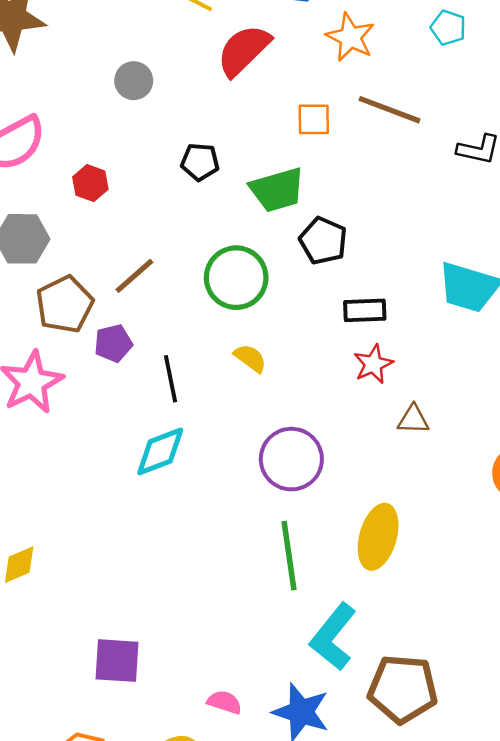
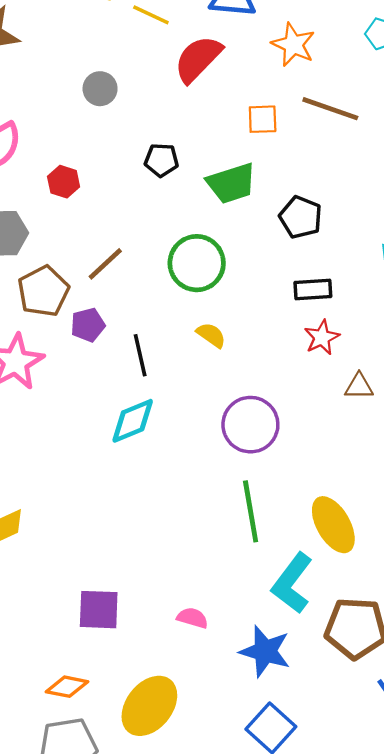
black pentagon: (323, 241) -> (301, 217), moved
yellow ellipse: (378, 537) -> (333, 525), moved, turned -44
pink semicircle: (224, 702) -> (192, 618), moved

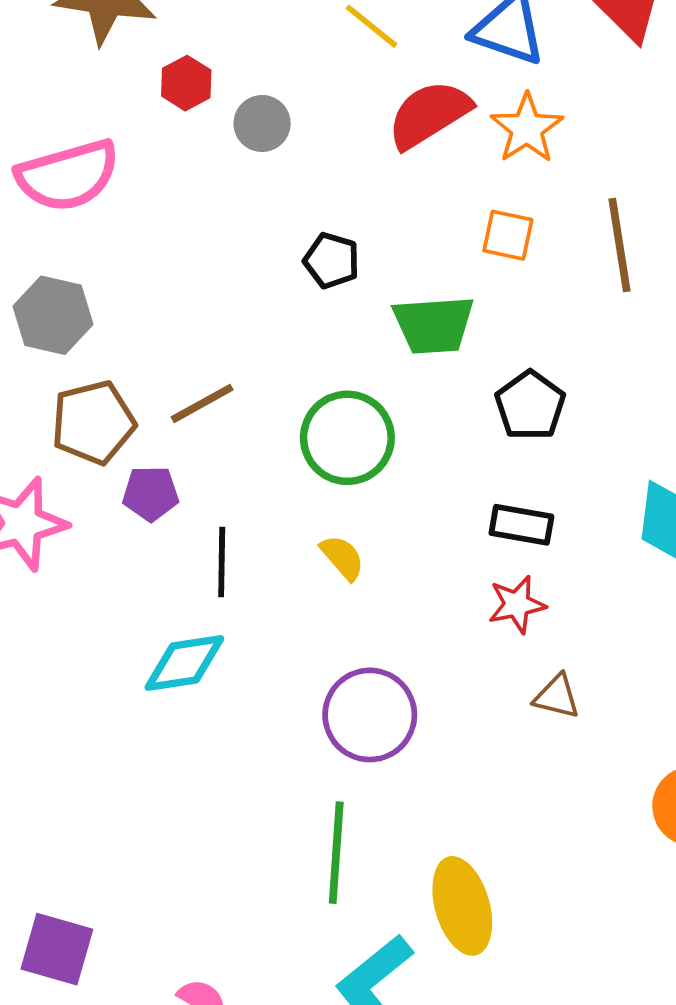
orange star: (293, 45) -> (527, 128), moved
brown line: (330, 109) -> (620, 245), turned 48
red hexagon: (64, 182) -> (186, 83), moved

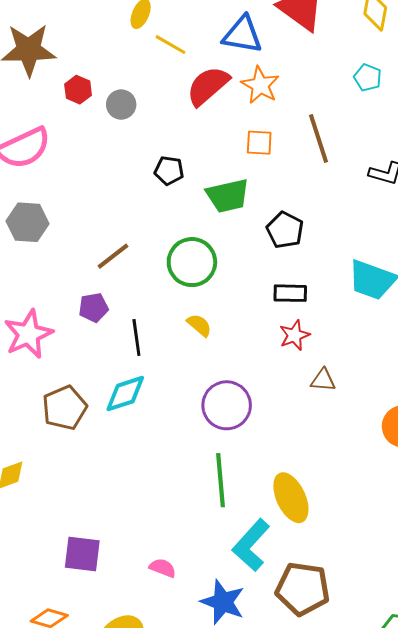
brown pentagon: (93, 423) -> (65, 408), moved

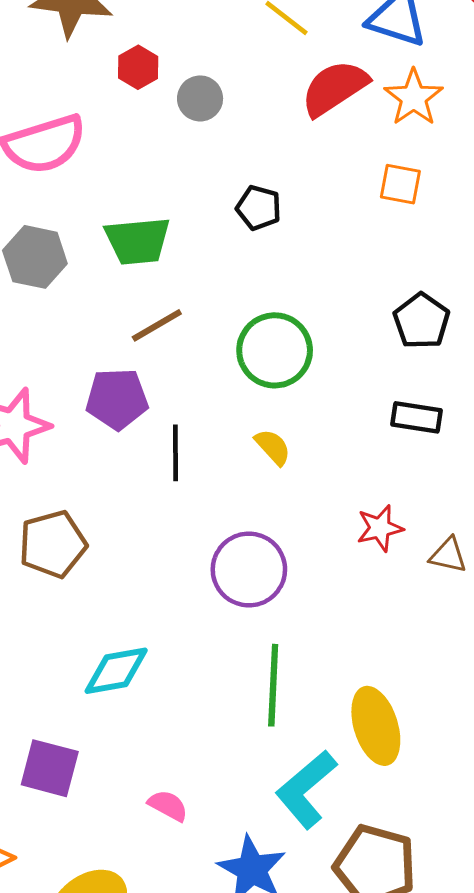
green trapezoid: (228, 196) -> (138, 241), moved
purple pentagon: (94, 308) -> (117, 399), size x1.4
red star: (294, 335) -> (380, 528), moved
cyan diamond: (125, 394) -> (116, 671), moved
purple circle: (227, 405) -> (249, 570), moved

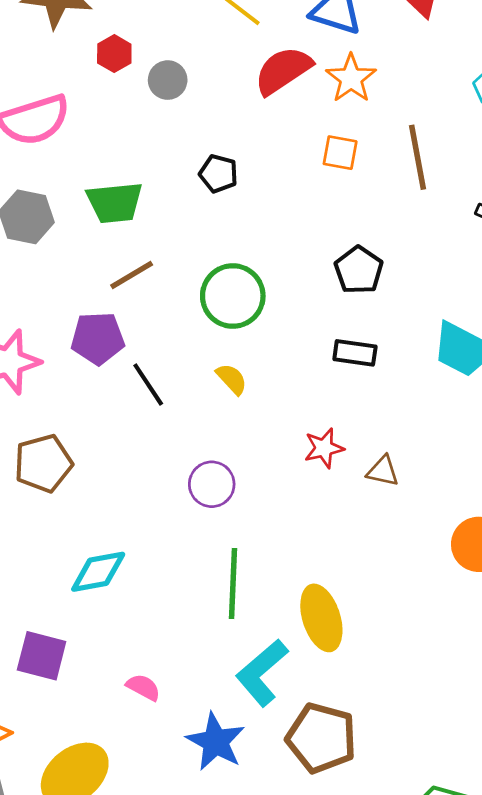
black line: (176, 453) -> (148, 384), turned -33
purple circle: (249, 570) -> (212, 484), size x0.7

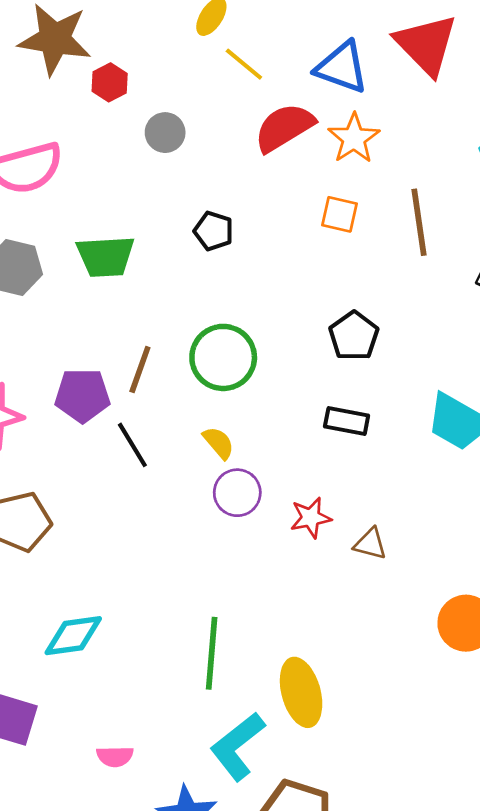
red hexagon: (114, 54) -> (110, 82), moved
brown line: (132, 275) -> (140, 369), moved, turned -42
purple circle: (212, 484) -> (237, 493), moved
pink semicircle: (143, 687) -> (115, 756), turned 148

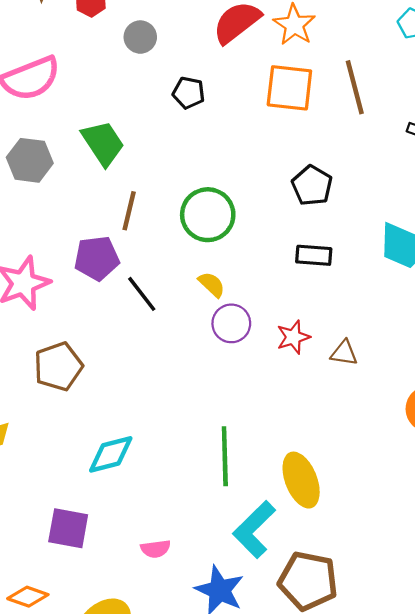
orange square: (339, 214) -> (289, 88), size x1.6
black pentagon: (213, 231) -> (189, 93), moved
green trapezoid: (106, 256) -> (103, 143), turned -114
brown line: (140, 369) -> (129, 211), moved

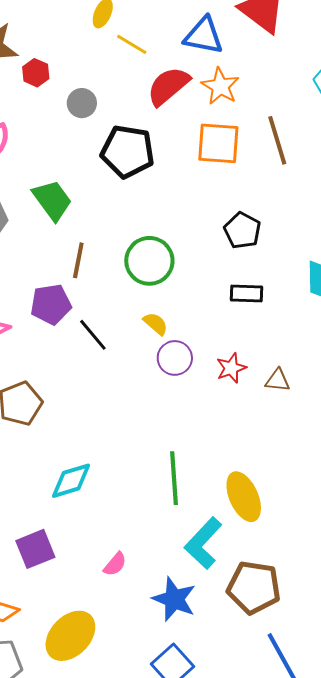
black pentagon: (189, 93) -> (128, 152), size x1.8
purple square: (68, 528) -> (35, 549), turned -30
pink semicircle: (156, 549) -> (115, 564), turned -40

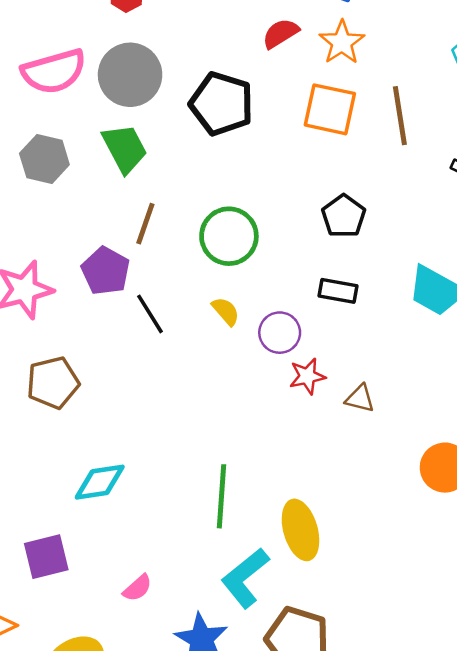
red semicircle: (168, 86) -> (281, 33), size x0.7
gray circle: (82, 103) -> (130, 75), moved, size x1.8
purple pentagon: (51, 304) -> (106, 271), turned 30
purple circle: (175, 358) -> (280, 333), moved

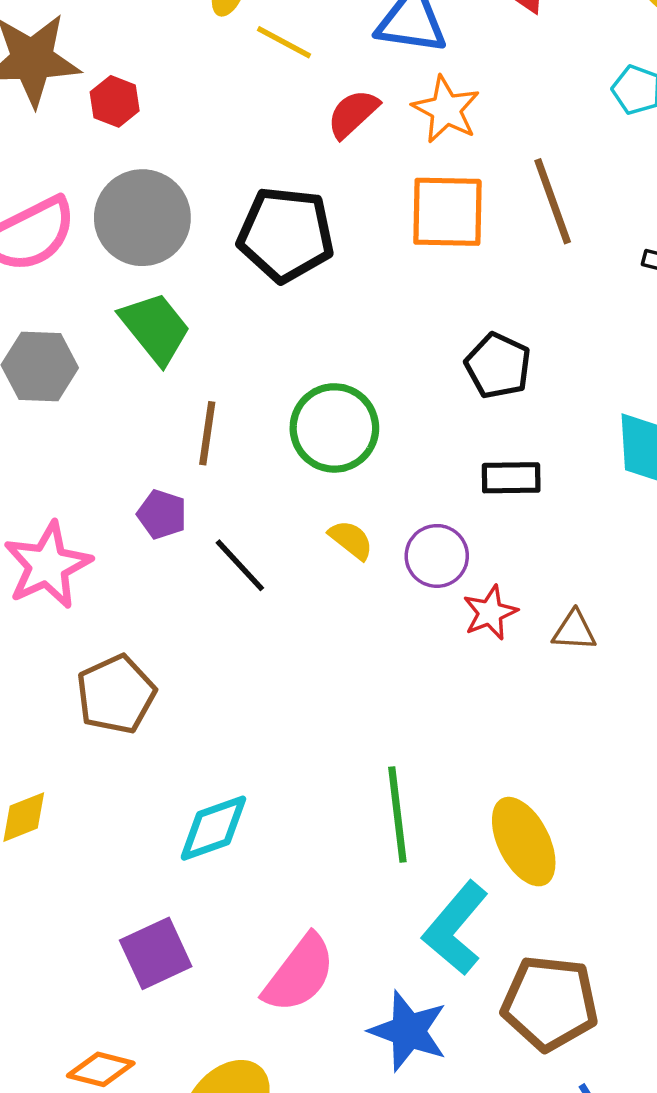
purple pentagon: (106, 271) -> (162, 514), size x0.7
pink semicircle: (137, 588) -> (299, 974), size x1.8

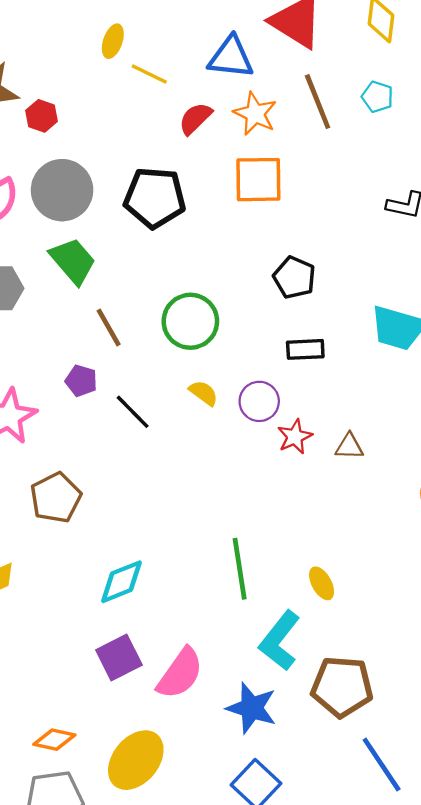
brown line: (553, 201) -> (318, 102), moved
brown line: (207, 433) -> (109, 328), turned -36
yellow ellipse: (524, 842) -> (322, 583), size x0.6
purple square: (156, 953) -> (119, 658), moved

